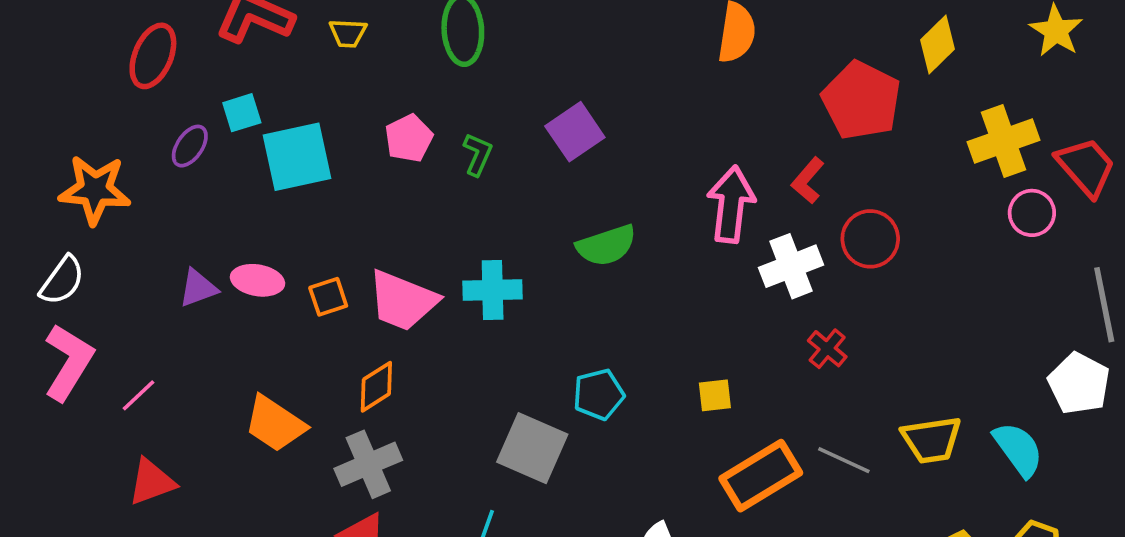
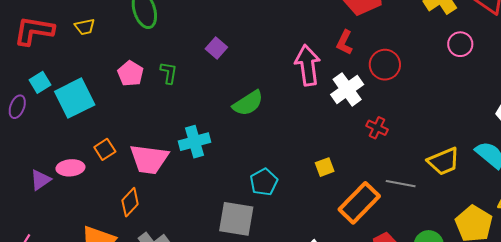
purple square: (575, 132) -> (216, 48), size x0.7
pink circle: (1032, 213) -> (460, 44), moved
orange square: (328, 297) -> (105, 149), moved
orange diamond: (376, 387) -> (130, 202), moved

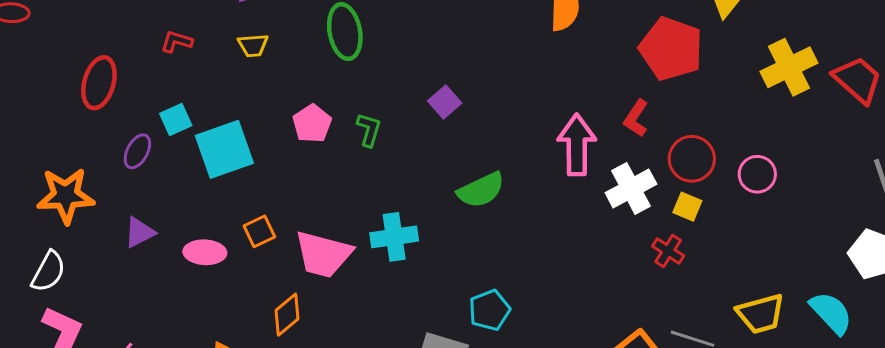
red L-shape: (34, 31) -> (177, 42), size x0.5
pink circle: (460, 44) -> (757, 174), moved
yellow square: (325, 167) -> (687, 207), moved, turned 36
purple triangle: (40, 180) -> (139, 232), moved

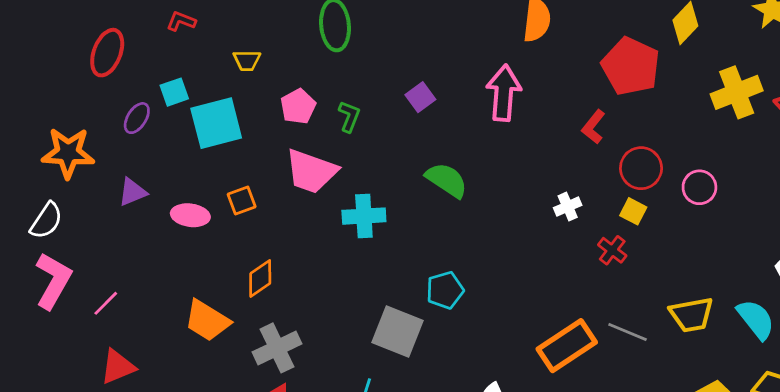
yellow trapezoid: (253, 45) -> (247, 61), moved
pink arrow: (577, 145) -> (504, 93), moved
white cross: (631, 188) -> (568, 207), moved, size x0.6
green semicircle: (481, 190) -> (447, 180), turned -126
pink trapezoid: (323, 254) -> (311, 171), moved

